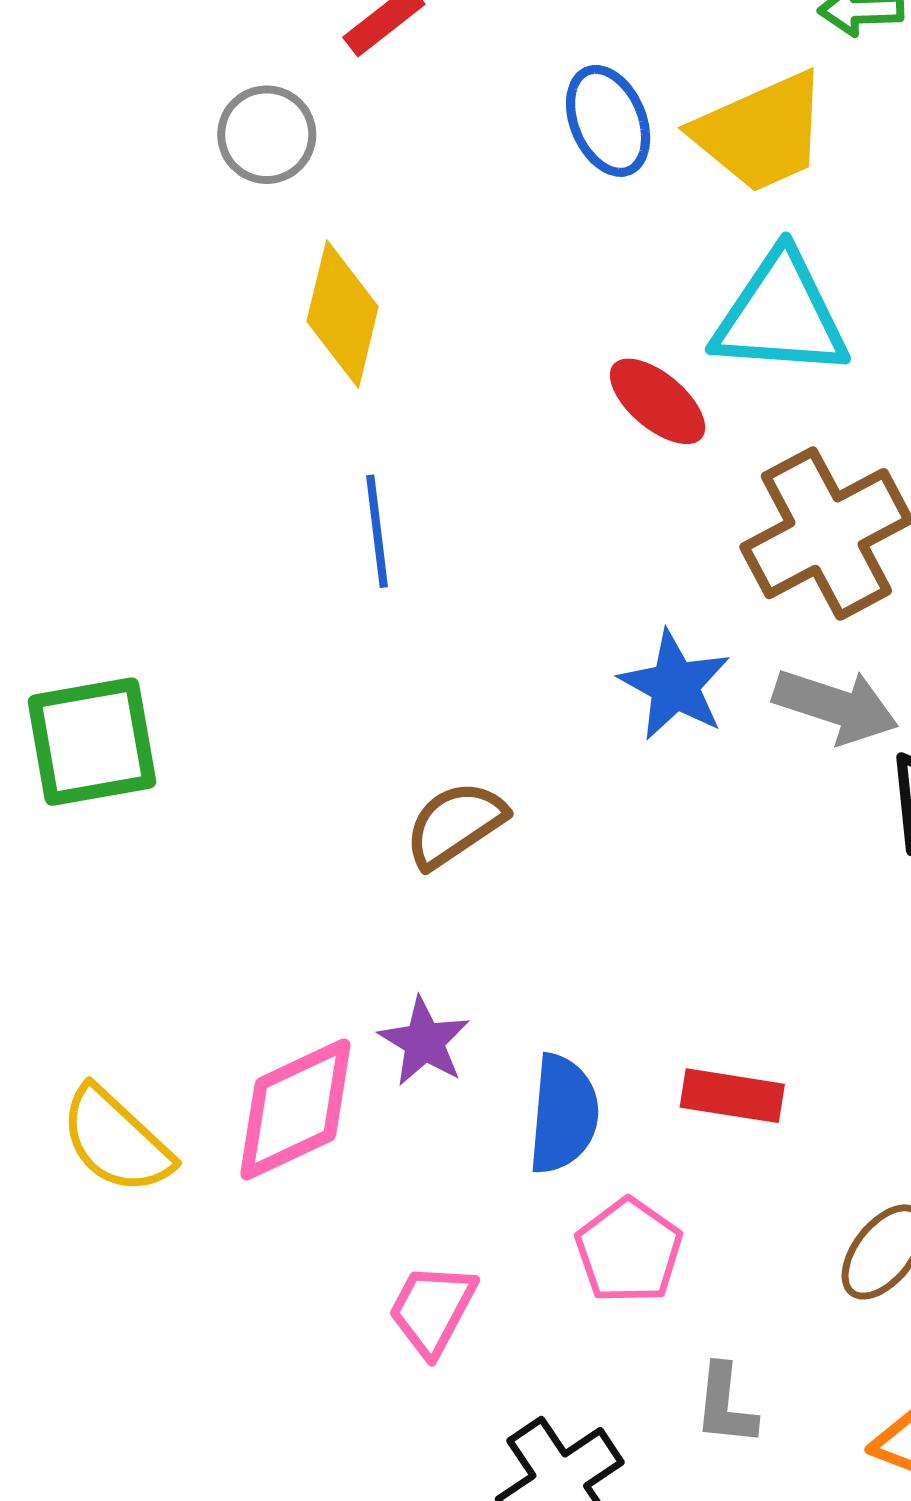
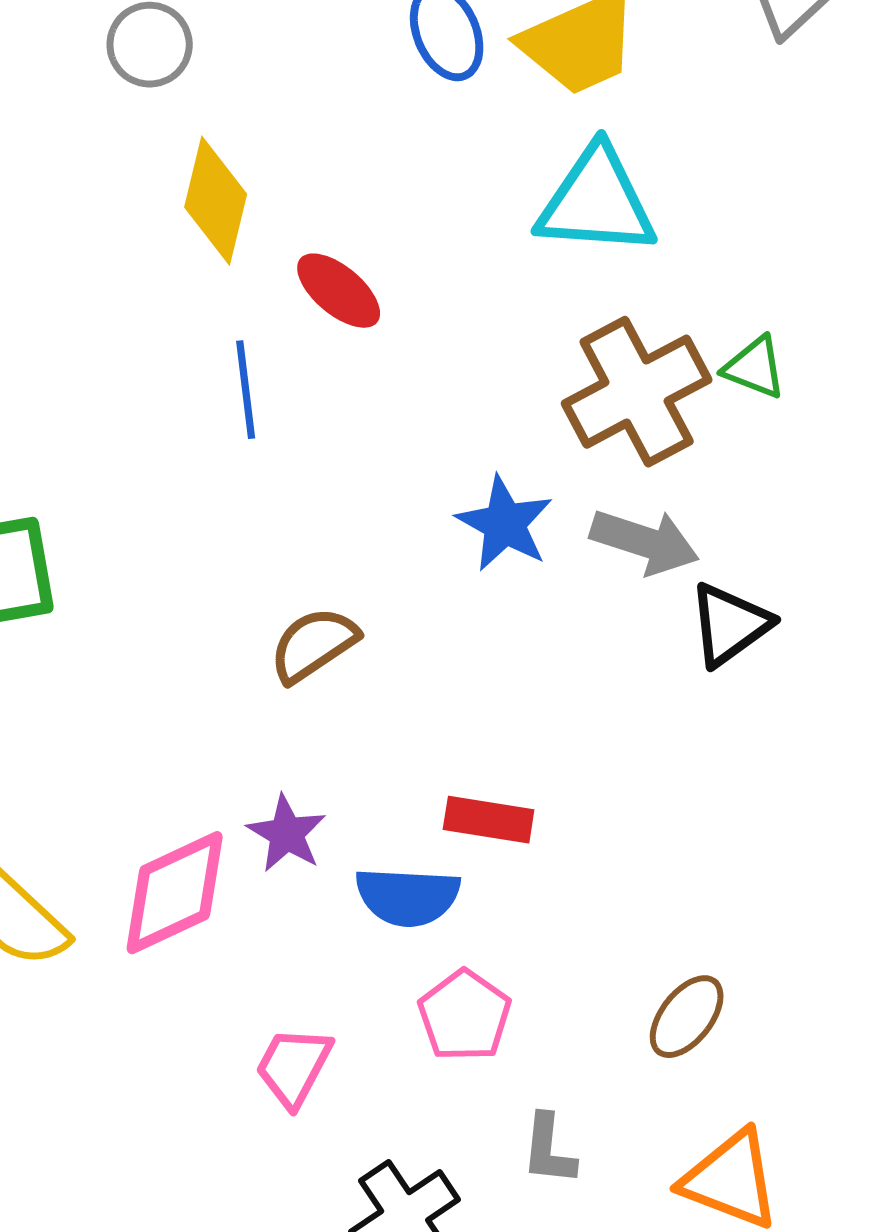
red ellipse: (658, 401) -> (339, 291), moved
red rectangle: (732, 1096) -> (489, 820), moved
blue semicircle: (563, 1114) -> (408, 897), turned 88

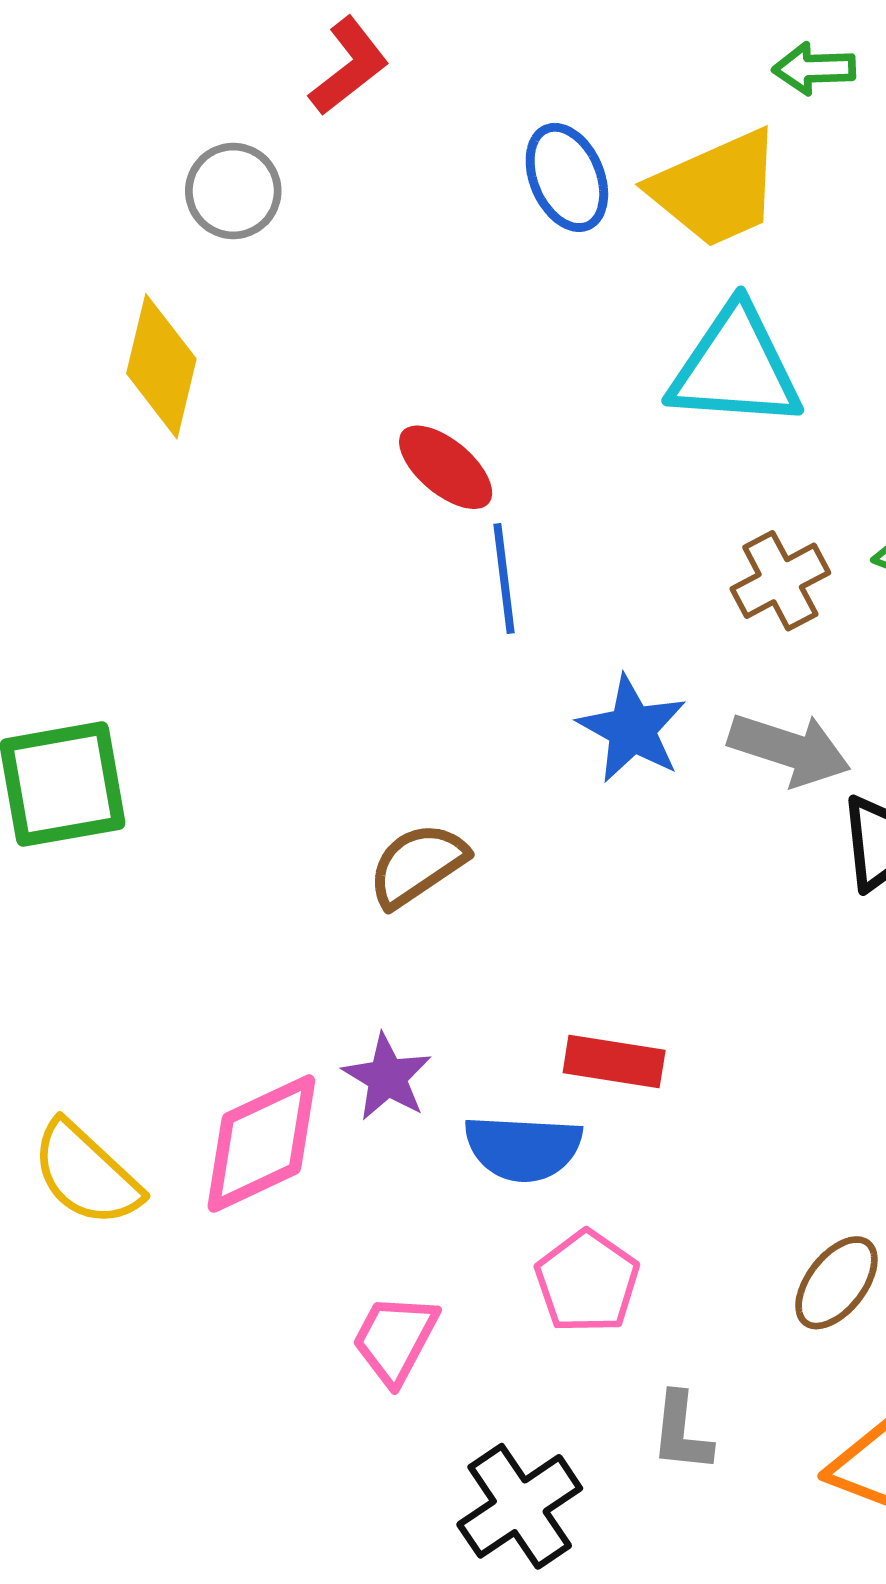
yellow diamond: (216, 201) -> (161, 366), moved
blue line: (246, 390) -> (504, 578), moved
brown cross: (637, 392) -> (780, 581), size x0.6

